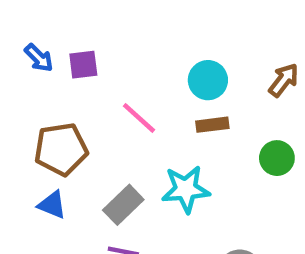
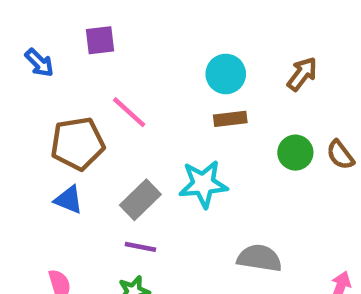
blue arrow: (39, 58) -> (39, 63), moved
purple square: (83, 65) -> (100, 40), moved
pink line: (139, 118) -> (129, 112), moved

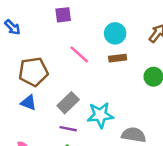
purple square: (100, 40) -> (63, 15), moved
pink line: (129, 112) -> (79, 54), moved
cyan star: (203, 184) -> (100, 115), moved

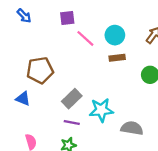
blue arrow: (12, 27) -> (24, 16), moved
pink line: (79, 54) -> (85, 38), moved
blue triangle: (28, 103) -> (23, 99), moved

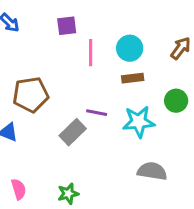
pink line: (85, 38) -> (91, 53), turned 48
cyan star: (101, 110) -> (139, 122), moved
purple line: (72, 122) -> (97, 113), moved

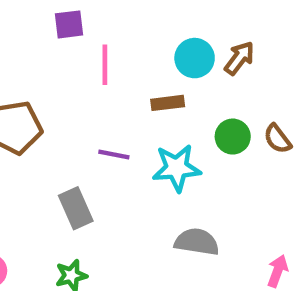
cyan circle: (130, 48) -> (195, 58), moved
gray rectangle: (73, 132) -> (76, 208), moved, turned -70

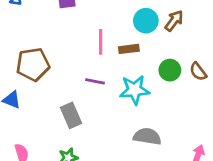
pink line: (105, 65) -> (101, 42), moved

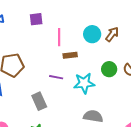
pink line: (101, 42) -> (59, 37), moved
brown rectangle: (129, 49) -> (70, 55), moved

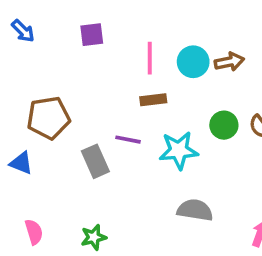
brown arrow: (112, 34) -> (229, 62), turned 42
pink line: (59, 37) -> (150, 58), moved
gray rectangle: (39, 101) -> (95, 161), moved

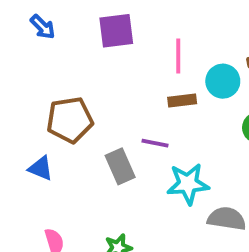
purple square: (92, 35) -> (116, 31), size x1.4
cyan circle: (193, 62) -> (223, 81), moved
cyan star: (179, 150) -> (188, 184), moved

